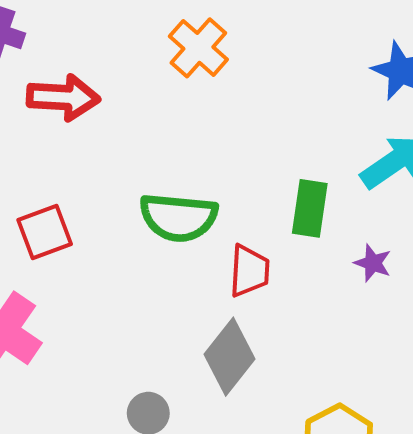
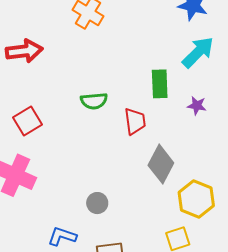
green semicircle: (178, 217) -> (94, 101), size x0.7
gray diamond: (230, 357) -> (161, 164), moved

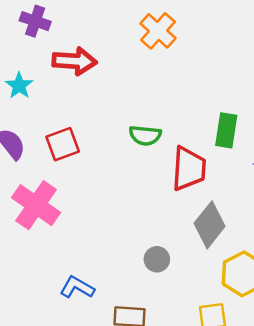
red trapezoid: (135, 121) -> (189, 169), size x1.4
gray circle: (97, 203) -> (157, 259), moved

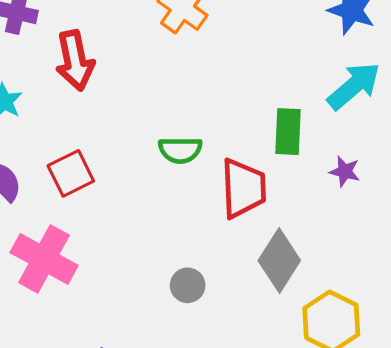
red arrow: (74, 61) -> (75, 61), turned 81
gray circle: (157, 259) -> (188, 285), moved

